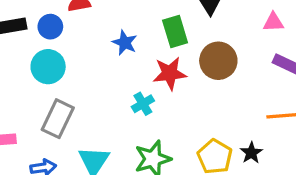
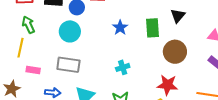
red star: (170, 73) -> (167, 85), moved
gray rectangle: (58, 119) -> (68, 65), turned 60

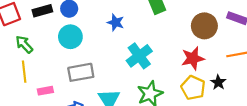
blue star: (120, 28) -> (116, 22), moved
brown circle: (175, 52) -> (204, 26), moved
cyan cross: (123, 67) -> (139, 56), size x1.6

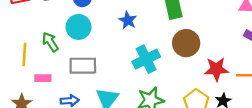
brown circle: (204, 26) -> (186, 43), moved
green arrow: (24, 44) -> (50, 42), moved
red star: (193, 58) -> (216, 69), moved

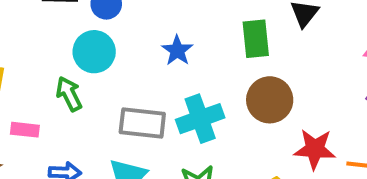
green arrow: (50, 42) -> (69, 94), moved
gray rectangle: (83, 66) -> (142, 123), moved

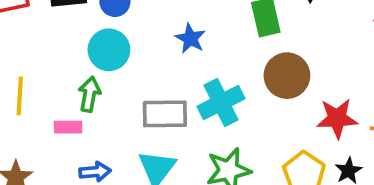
green arrow: (69, 94) -> (89, 94), turned 44
pink rectangle: (25, 130) -> (68, 127), moved

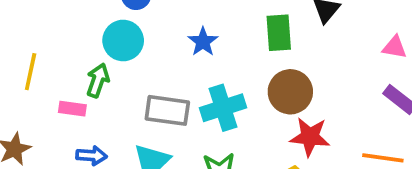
red star: (337, 118) -> (310, 137), moved

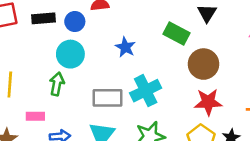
green rectangle: (279, 33) -> (177, 34), turned -50
brown circle: (290, 92) -> (203, 64), moved
pink rectangle: (72, 109) -> (35, 116), moved

